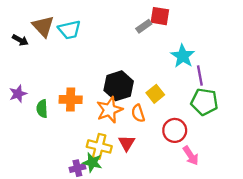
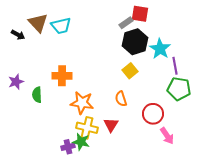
black hexagon: (119, 86) -> (135, 42), moved
yellow square: (155, 94) -> (130, 71), moved
orange cross: (71, 100) -> (62, 76), moved
orange star: (109, 110) -> (82, 103), moved, turned 30

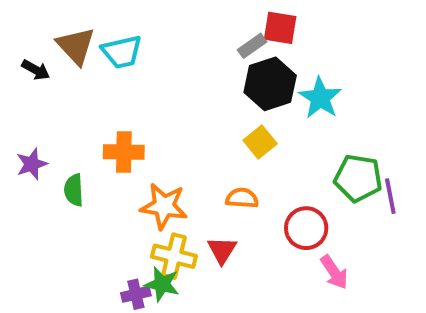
purple line: (175, 66) -> (390, 196), moved
orange semicircle: (121, 99) -> (242, 198), turned 112

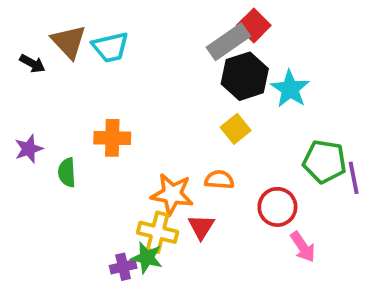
red square: (280, 28) -> (254, 25), turned 36
gray rectangle: (252, 46) -> (228, 42), size x1.6
orange star: (164, 206) -> (172, 194), moved

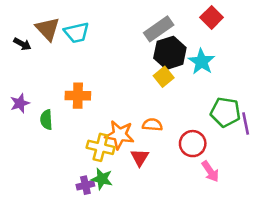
red square: (254, 25) -> (212, 17), moved
yellow square: (236, 129) -> (164, 77), moved
yellow cross: (158, 232) -> (101, 147), moved

